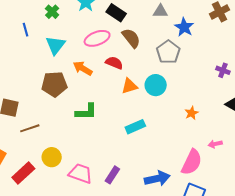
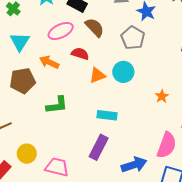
cyan rectangle: (135, 127) -> (107, 115), turned 36
purple rectangle: (112, 175) -> (99, 147), moved, size x1.4

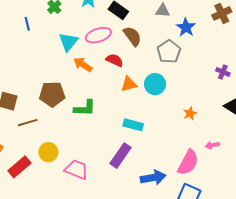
cyan triangle: (20, 42) -> (68, 42), moved
brown pentagon: (22, 81) -> (52, 94), moved

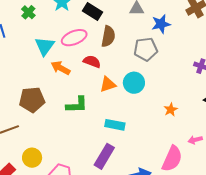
blue star: (186, 27) -> (161, 24), turned 30
brown semicircle: (132, 36) -> (108, 36), turned 50
gray pentagon: (169, 52) -> (146, 49), turned 30
green L-shape: (85, 108) -> (77, 105), moved

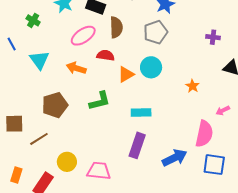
cyan triangle: (45, 46) -> (39, 60), moved

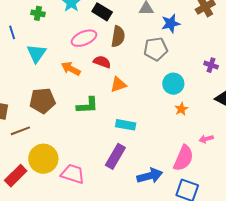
green cross: (33, 20) -> (38, 13), turned -32
cyan circle: (151, 67) -> (173, 84), moved
yellow circle: (67, 162) -> (43, 159), size x1.5

